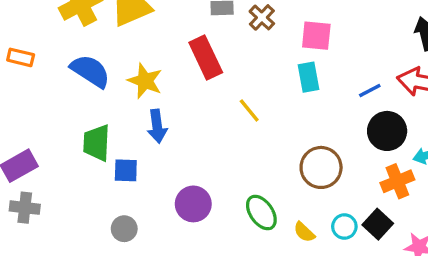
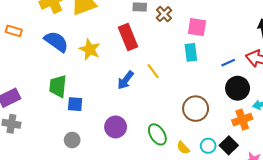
blue arrow: (157, 126) -> (126, 80), moved, turned 42

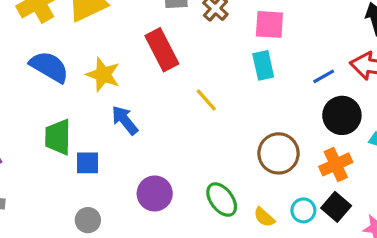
blue arrow: (126, 80) -> (125, 120), moved, turned 108
orange cross: (242, 120) -> (336, 164), moved

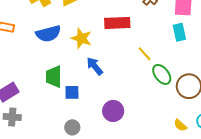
red rectangle: (162, 50) -> (117, 23), turned -65
blue semicircle: (49, 67) -> (48, 34), turned 135
green ellipse: (222, 200) -> (162, 74), moved

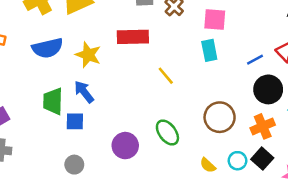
blue arrow: (95, 66) -> (84, 92), moved
green ellipse: (162, 74) -> (167, 133), moved

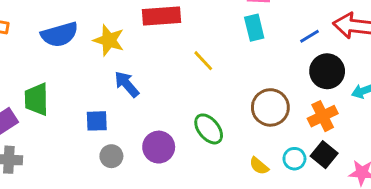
blue arrow: (84, 92) -> (127, 84), moved
green trapezoid: (53, 101) -> (36, 99), moved
gray circle: (74, 165) -> (111, 156), moved

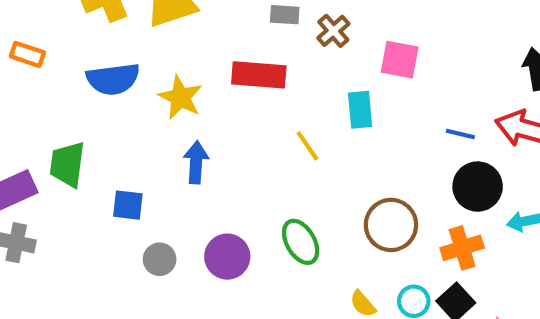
cyan rectangle: (254, 28) -> (360, 110), moved
blue line: (310, 36) -> (460, 134), turned 36
blue arrow: (127, 84) -> (196, 162), turned 36
blue square: (97, 121) -> (128, 205), moved

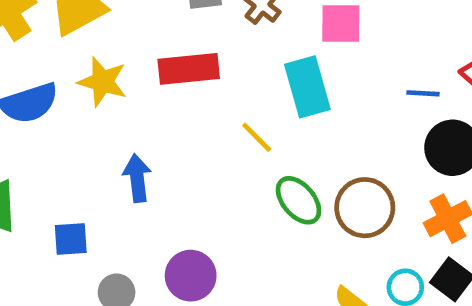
yellow star: (180, 97) -> (103, 82), moved
cyan rectangle: (360, 110) -> (307, 87), size x1.4
green ellipse: (301, 242) -> (298, 200), moved

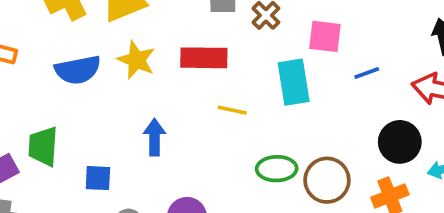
blue line: (423, 93) -> (367, 73), moved, turned -30
yellow line: (257, 137) -> (232, 110), moved, turned -40
green ellipse: (298, 200) -> (277, 169), turned -57

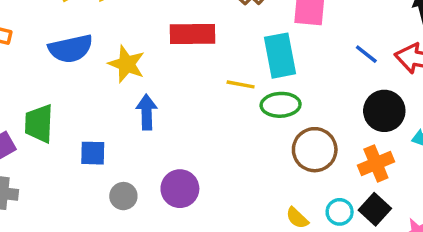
yellow star: (136, 60) -> (127, 64), moved
blue line: (367, 73) -> (366, 54), moved, turned 60
yellow line: (232, 110) -> (241, 84), moved
green ellipse: (277, 169) -> (281, 105), moved

